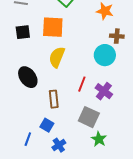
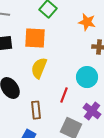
cyan circle: (105, 55) -> (87, 77), moved
purple cross: (104, 91) -> (92, 111), moved

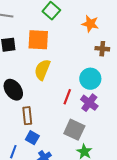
brown rectangle: (36, 110) -> (27, 116), moved
purple cross: (92, 111) -> (89, 103), moved

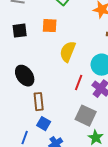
orange square: (38, 40) -> (50, 26), size x0.7
yellow semicircle: (42, 70) -> (68, 52), moved

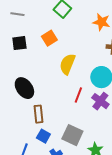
orange square: (50, 26) -> (49, 38), turned -35
gray square: (86, 116) -> (72, 135), moved

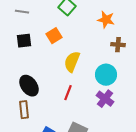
red line: (78, 95) -> (68, 93), moved
brown rectangle: (38, 114) -> (24, 110), moved

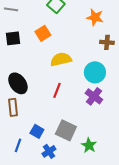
yellow semicircle: (72, 62) -> (61, 59), turned 55

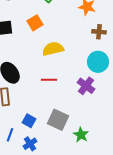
cyan circle: (95, 72) -> (98, 62), moved
red line: (57, 90) -> (49, 80), turned 70
blue cross: (49, 151) -> (30, 144), moved

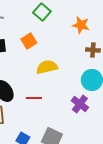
red line: (49, 80) -> (34, 98), moved

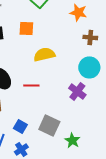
orange square: (29, 41) -> (26, 28), turned 35

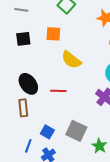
yellow semicircle: (44, 54) -> (71, 60), turned -130

